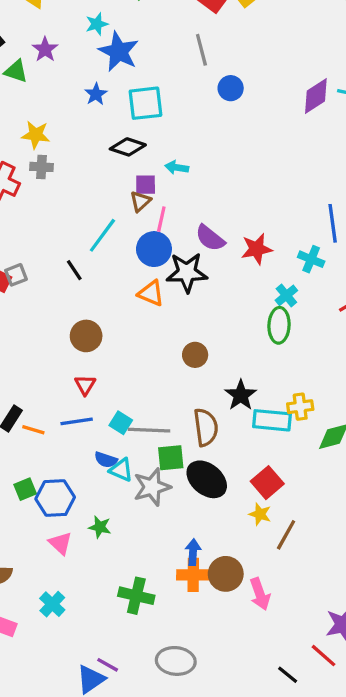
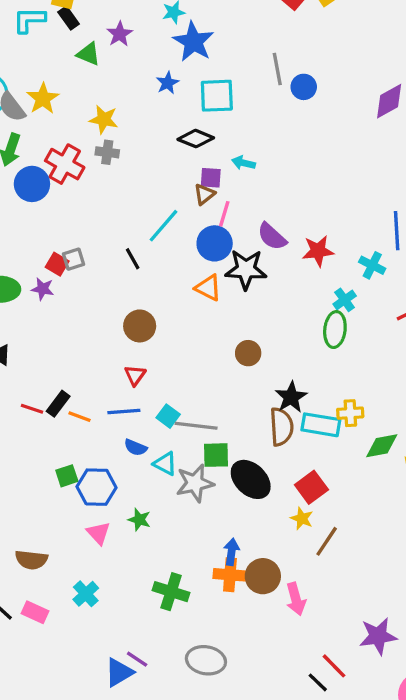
gray line: (201, 50) -> (277, 69), moved
brown semicircle: (206, 427) -> (281, 427), moved
blue semicircle: (106, 460) -> (136, 447), moved
red line: (323, 656) -> (334, 666), moved

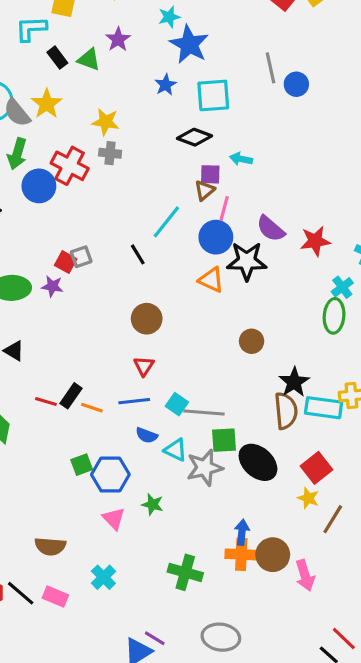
black rectangle: (69, 18) -> (57, 58), moved

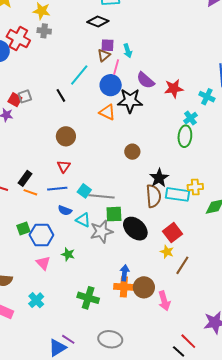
cyan arrow: (241, 159) -> (128, 51), moved, turned -120
black rectangle: (71, 396) -> (25, 178), moved

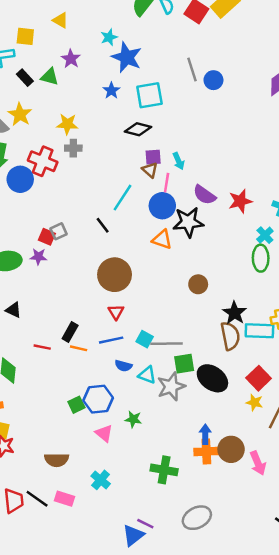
brown triangle: (104, 55) -> (150, 170), turned -32
brown circle: (66, 136) -> (115, 275), size x1.4
green square: (23, 228) -> (76, 405), moved
gray ellipse: (110, 339) -> (197, 518), turned -30

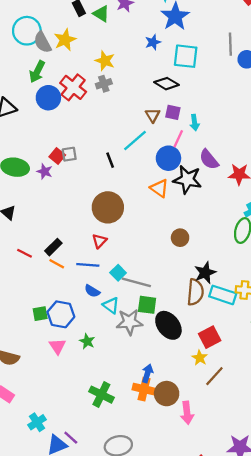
gray cross: (73, 148) -> (104, 84), turned -35
brown triangle: (150, 170) -> (153, 115), moved
cyan cross: (101, 480) -> (37, 422), moved

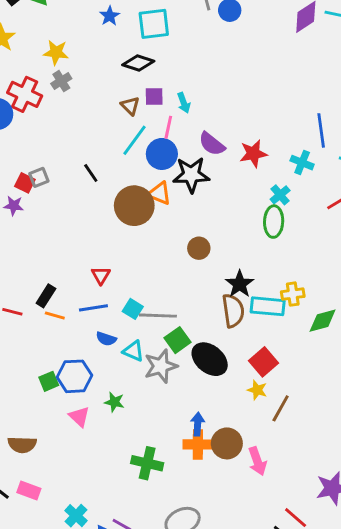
cyan line: (135, 141) -> (135, 140), moved
brown circle: (108, 207) -> (134, 206), moved
green square: (147, 305) -> (177, 340), turned -30

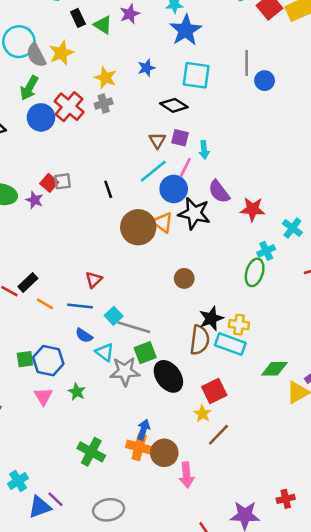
blue star: (110, 16) -> (146, 68), moved
yellow cross: (293, 294) -> (239, 325), moved
black rectangle: (46, 296) -> (28, 283), moved

